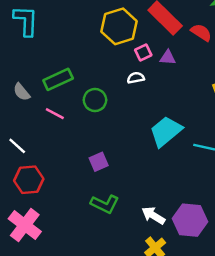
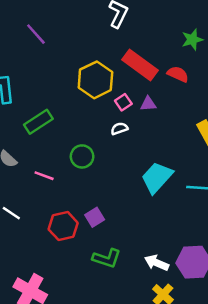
green rectangle: (58, 79) -> (38, 122), moved
red hexagon: (29, 180) -> (63, 226), moved

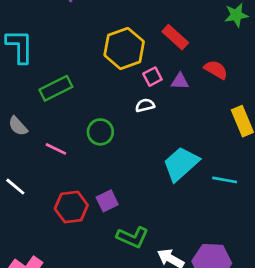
red rectangle: (140, 65) -> (175, 37), size x0.7
red semicircle: (178, 74) -> (216, 70), moved
green L-shape: (107, 258) -> (133, 237), moved

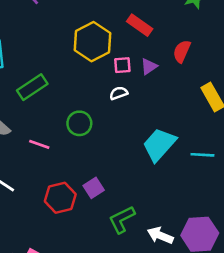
red semicircle: (216, 70) -> (182, 51), turned -90
pink square: (152, 77) -> (122, 65), turned 30
purple triangle: (180, 81) -> (149, 66), turned -30
green L-shape: (133, 237) -> (122, 219), turned 136

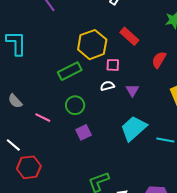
purple triangle: (149, 66) -> (132, 90), moved, turned -32
green rectangle: (32, 87) -> (70, 71), moved
purple square: (94, 188) -> (84, 132), moved
red hexagon: (60, 198) -> (29, 167), moved

